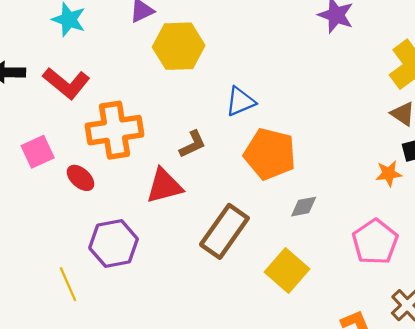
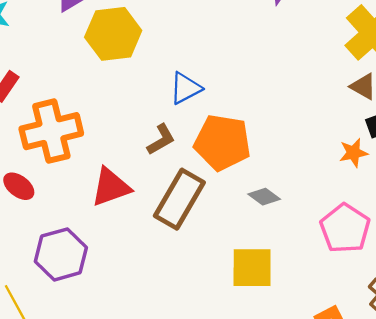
brown L-shape: (193, 144) -> (161, 140), moved
gray diamond: (304, 207) -> (264, 197), turned 52
brown rectangle: (224, 231) -> (179, 199), moved
yellow square: (287, 270) -> (252, 268), turned -36

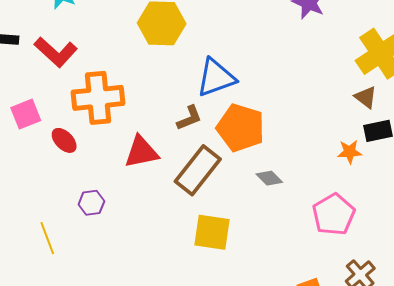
blue triangle: (185, 88) -> (216, 78), size x1.4
purple hexagon: (61, 254) -> (91, 203), size x0.6
yellow square: (252, 268) -> (212, 232), moved

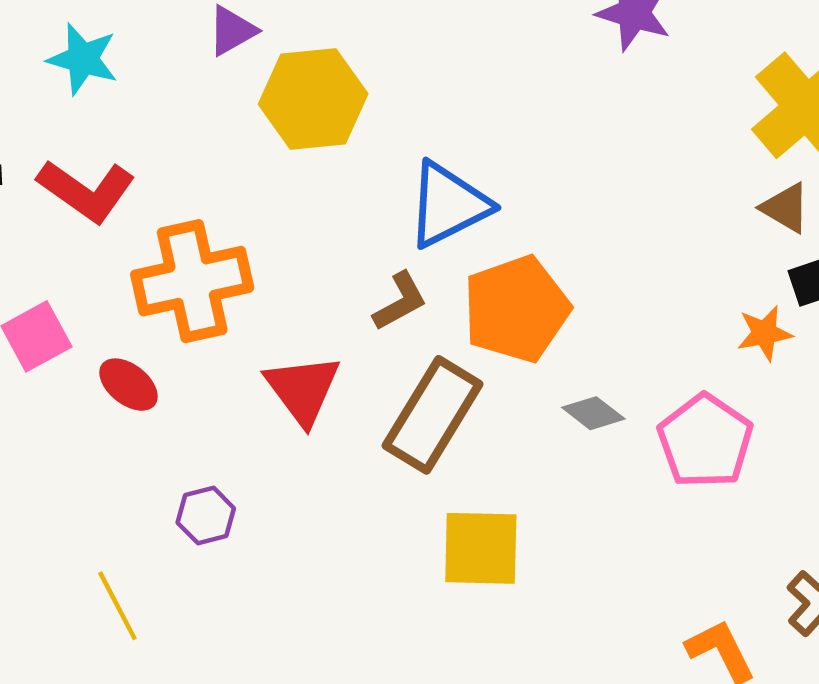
orange pentagon: (241, 128) -> (516, 309), turned -30
red triangle: (141, 152) -> (303, 389), turned -48
pink pentagon: (334, 214) -> (705, 441), moved

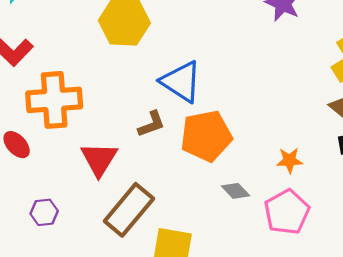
blue triangle: (448, 205) -> (181, 82), turned 51
orange star: (764, 333) -> (290, 160), moved
brown rectangle: (433, 415) -> (129, 210), moved

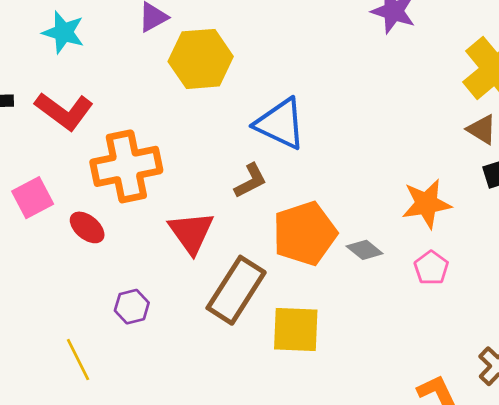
orange pentagon: (206, 136) -> (305, 233), moved
orange star: (290, 160) -> (426, 204), size x1.5
pink pentagon: (287, 212) -> (431, 268), size x0.6

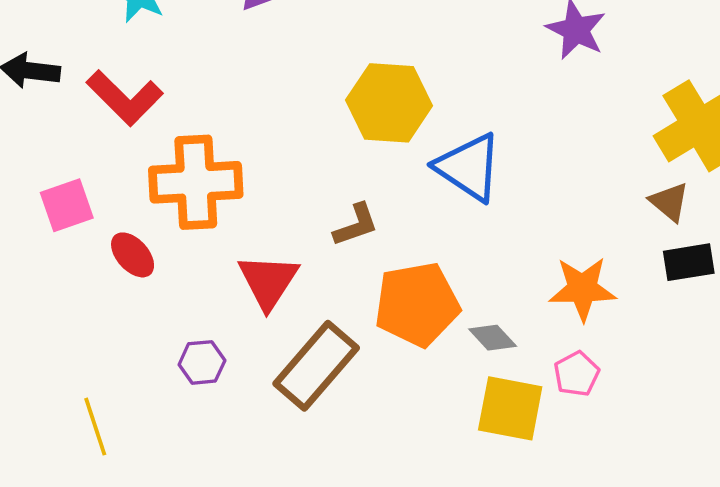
yellow hexagon: (201, 59) -> (389, 103), moved
blue triangle: (280, 124) -> (469, 167), moved
purple hexagon: (132, 307) -> (202, 362), moved
yellow square: (296, 329) -> (510, 408), moved

